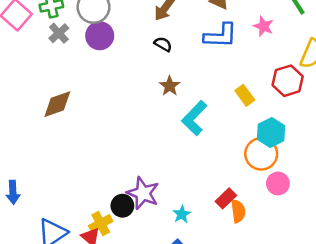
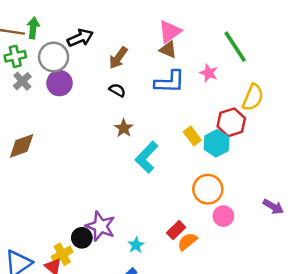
cyan hexagon: (271, 132) -> (217, 143), moved
orange semicircle: (238, 211) -> (187, 242), turned -120

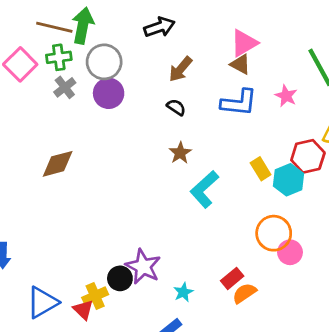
green arrow: (33, 28) -> (83, 26), size x1.4
black arrow: (80, 38) -> (159, 27), moved
pink circle: (223, 216) -> (290, 252), moved

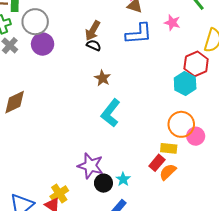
brown arrow: (181, 69) -> (93, 31), moved
yellow rectangle: (261, 169) -> (169, 148), moved, turned -42
cyan L-shape: (204, 189) -> (111, 113), moved
black circle: (120, 278) -> (103, 183), moved

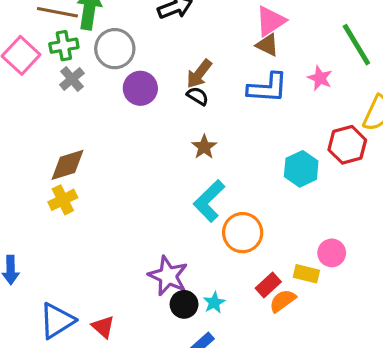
purple circle: (43, 44) -> (140, 88), moved
cyan hexagon: (185, 83) -> (301, 169), moved
orange circle: (181, 124) -> (243, 233), moved
yellow rectangle: (169, 148) -> (306, 274), moved
yellow cross: (59, 194) -> (63, 200), moved

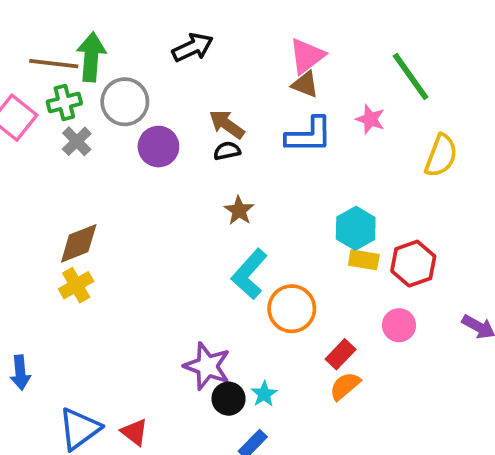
brown arrow: (199, 74) -> (227, 124), turned 92
black semicircle: (198, 96) -> (227, 151), turned -40
red hexagon: (347, 145) -> (413, 264), moved
yellow rectangle: (306, 274) -> (364, 260), moved
red rectangle: (268, 285) -> (341, 354), moved

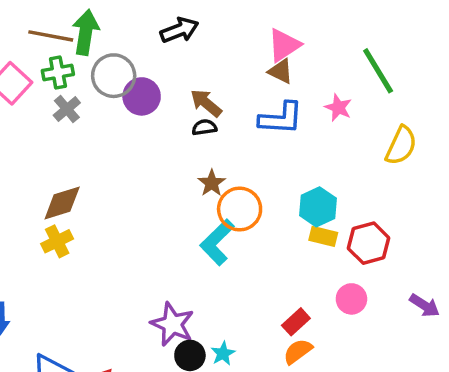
purple circle: (158, 147) -> (142, 96), moved
orange circle: (292, 309) -> (240, 209), moved

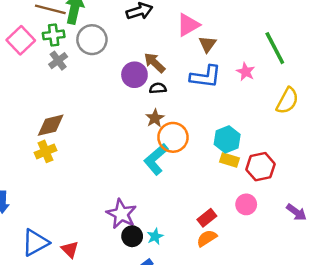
pink triangle: (284, 45) -> (188, 25), moved
brown triangle: (281, 71) -> (207, 44), turned 36
purple circle: (142, 96) -> (134, 75), moved
black semicircle: (204, 127) -> (158, 88), moved

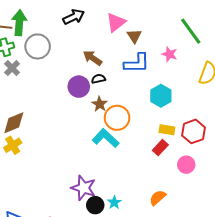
purple circle: (134, 75) -> (79, 87), moved
cyan hexagon: (227, 139) -> (161, 96), moved
cyan L-shape: (156, 159) -> (106, 138), turned 92
red rectangle: (207, 218) -> (160, 148), moved

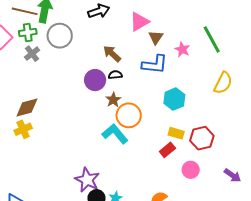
pink star: (169, 54) -> (182, 49), moved

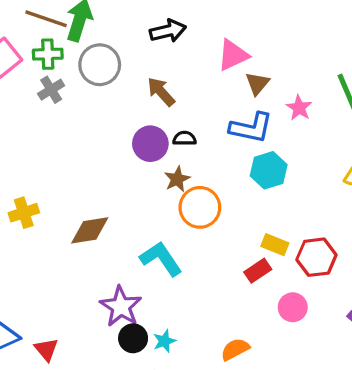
brown arrow: (112, 54) -> (161, 92), moved
cyan hexagon: (174, 99) -> (269, 170), moved
brown diamond: (27, 107) -> (90, 230), moved
cyan L-shape: (115, 134) -> (161, 259), moved

